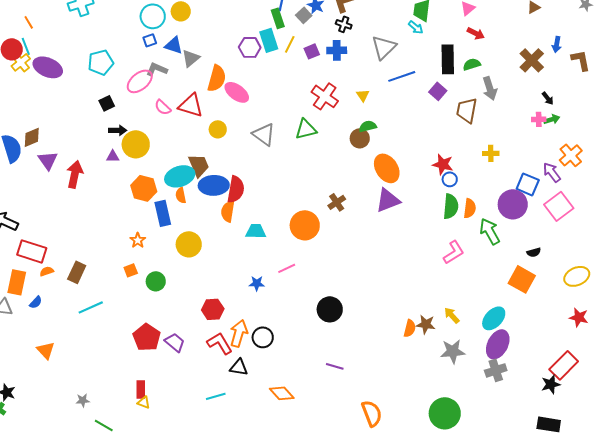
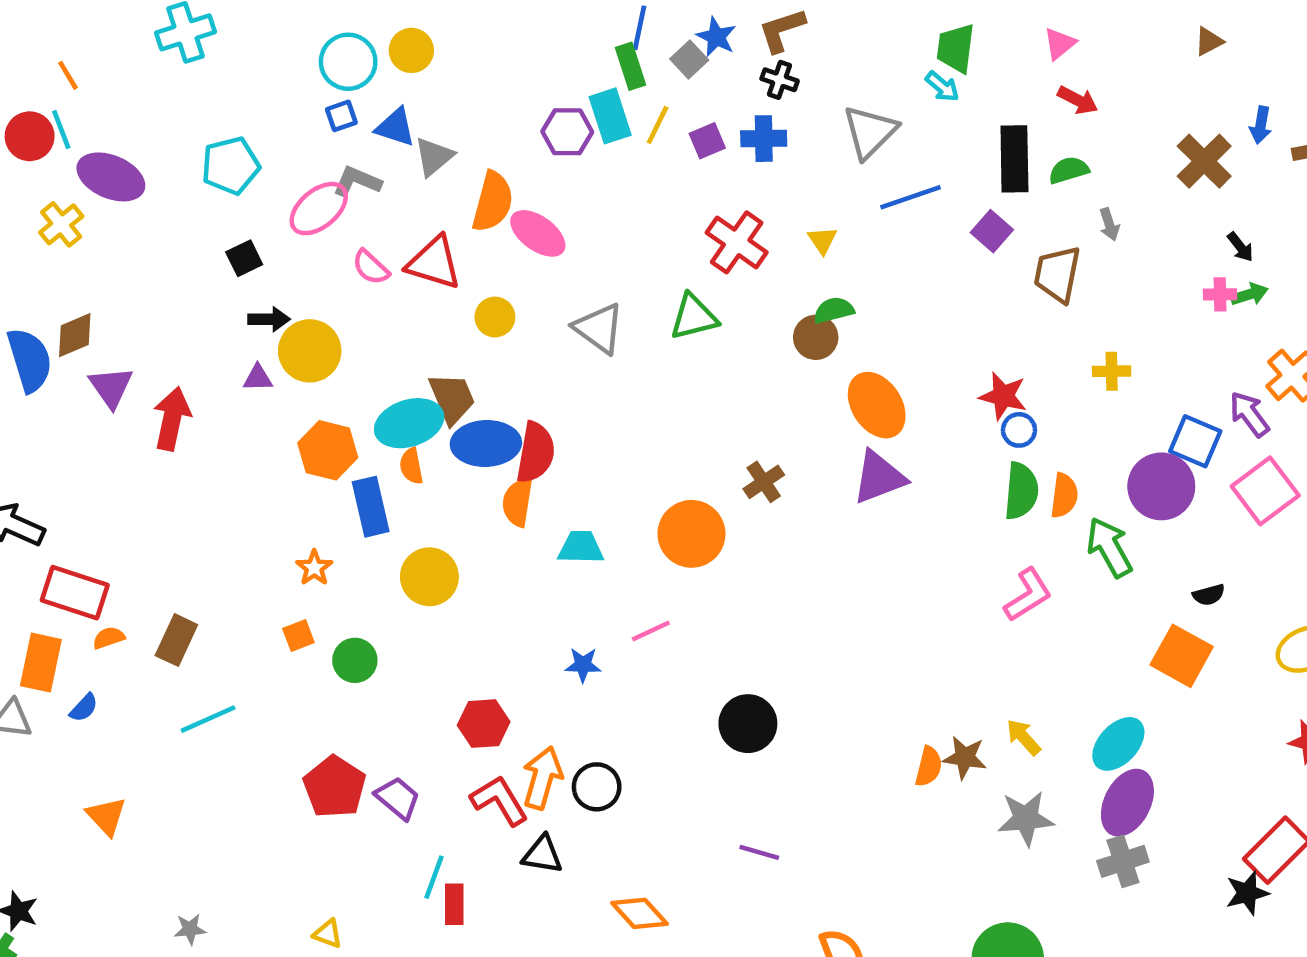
yellow cross: (21, 62) -> (61, 224), moved
gray arrow: (490, 88) -> (1109, 224), size x0.6
red rectangle: (141, 389) -> (454, 904), moved
cyan line: (216, 396) -> (434, 877), moved, turned -54

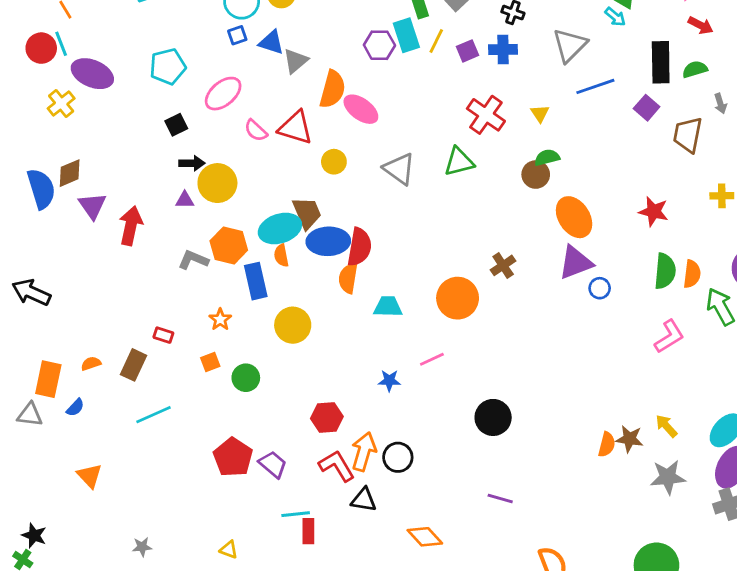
gray L-shape: (357, 181) -> (193, 260), moved
blue circle: (1019, 430) -> (600, 288), moved
red rectangle: (75, 593) -> (163, 335), moved, size x0.5
cyan line: (434, 877) -> (296, 514), turned 64

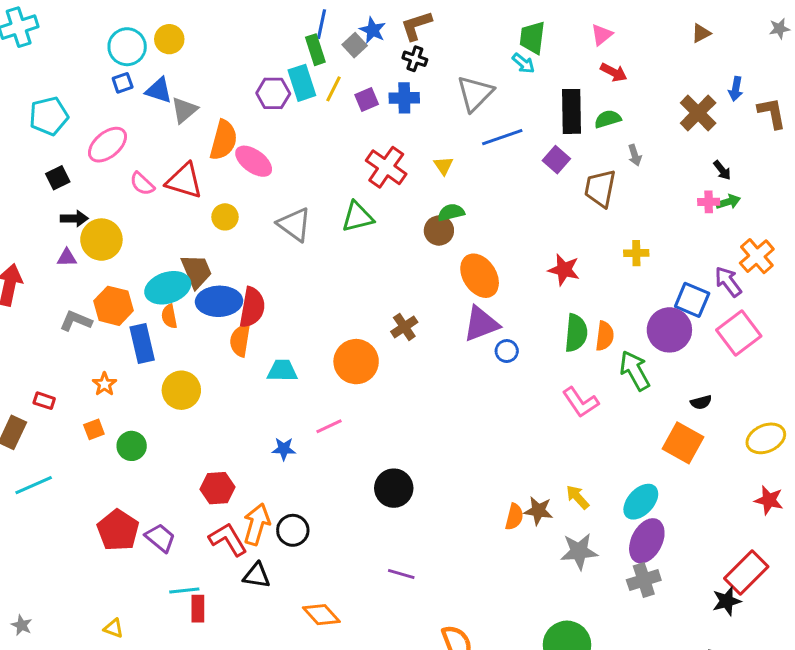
pink L-shape: (669, 336) -> (581, 402), turned 88
gray star: (142, 547) -> (22, 625), turned 30

